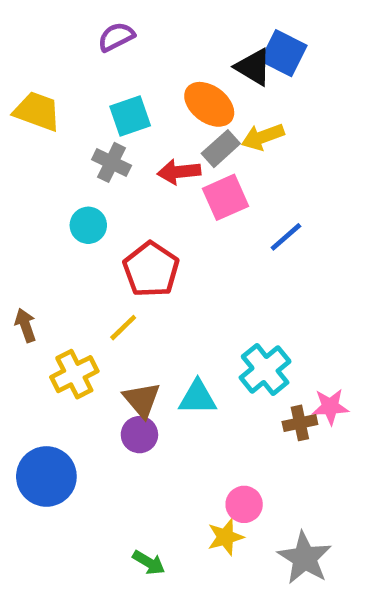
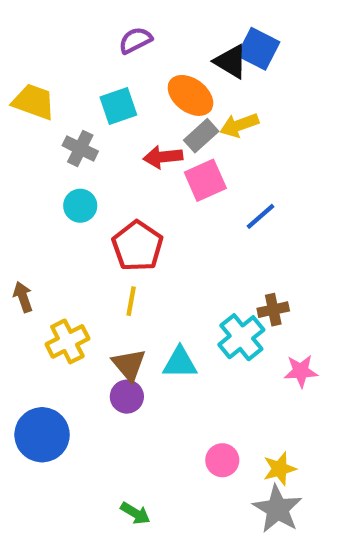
purple semicircle: (116, 37) -> (135, 40), moved
gray cross: (112, 162) -> (80, 148), moved
yellow line: (123, 328) -> (131, 301), moved, turned -36
brown cross: (300, 423) -> (273, 310), moved
yellow star: (226, 537) -> (280, 469), moved

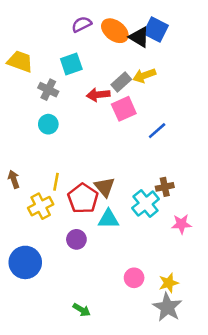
orange ellipse: (190, 95) -> (115, 31), moved
red pentagon: (137, 246) -> (83, 198), moved
yellow line: (131, 301) -> (56, 182), moved
brown triangle: (129, 365) -> (105, 187), moved

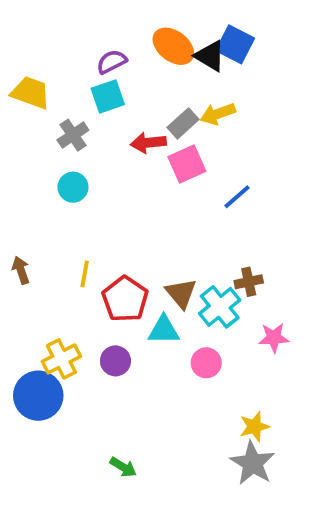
purple semicircle: (82, 24) -> (112, 62), moved
gray cross: (48, 90) -> (73, 135), turned 30
brown triangle: (105, 187) -> (181, 293), moved
yellow cross: (41, 206) -> (61, 359), moved
pink circle: (134, 278) -> (206, 363), moved

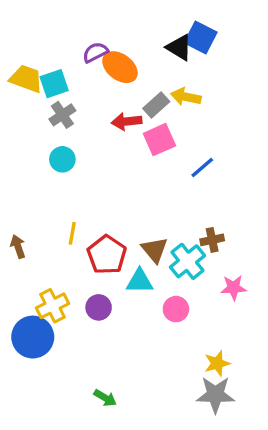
orange ellipse: (173, 46) -> (120, 67), moved
cyan square: (108, 96) -> (54, 84), moved
yellow arrow: (218, 114) -> (186, 97), turned 32
brown arrow: (21, 270) -> (18, 247), moved
gray star: (253, 463) -> (215, 395), turned -30

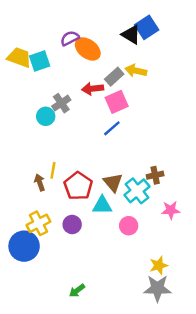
blue square: (201, 38) -> (147, 27), turned 30
gray cross: (62, 115) -> (61, 103), moved
blue line: (202, 168) -> (112, 128), moved
brown arrow: (18, 247) -> (40, 182), moved
green arrow: (105, 398) -> (77, 291), turned 112

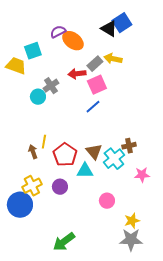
yellow trapezoid: (19, 57) -> (16, 66), moved
pink circle: (129, 226) -> (107, 201), moved
green arrow: (77, 291) -> (64, 242), size x1.6

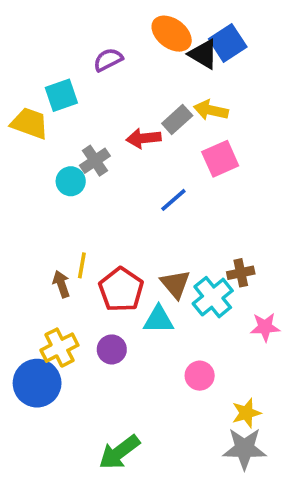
orange ellipse: (73, 41) -> (172, 34), moved
pink square: (97, 85) -> (220, 159), moved

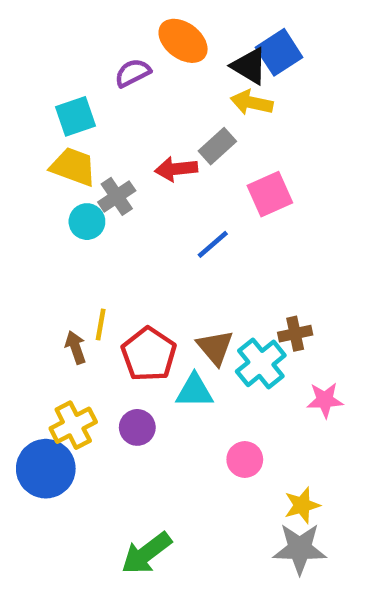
orange ellipse: (172, 34) -> (183, 41), moved
yellow arrow: (211, 110) -> (252, 103), moved
yellow trapezoid: (30, 123) -> (73, 167), moved

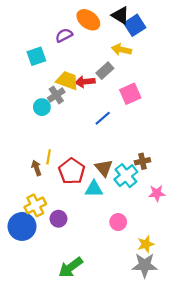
black triangle: (249, 66) -> (120, 15), moved
yellow trapezoid: (73, 167) -> (67, 81), moved
purple circle: (137, 427) -> (58, 219), moved

